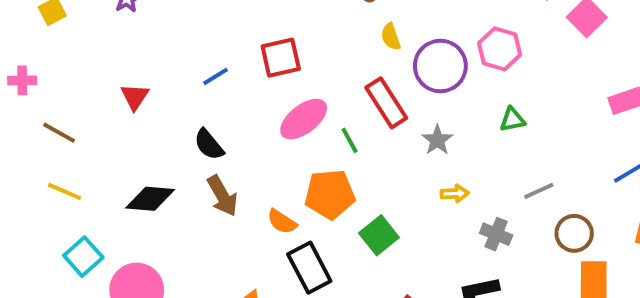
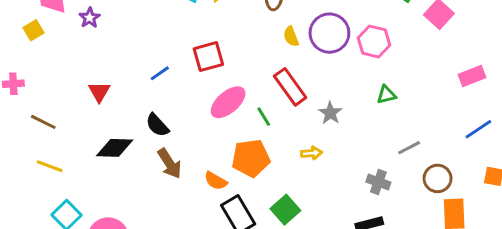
purple circle: (440, 66) -> (329, 33), moved
yellow arrow: (455, 193) -> (311, 153), moved
black diamond: (150, 199) -> (115, 148), moved
green square: (379, 235) -> (285, 210), moved

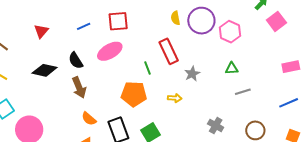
pink ellipse: (228, 102) -> (110, 51), moved
gray line: (409, 148) -> (243, 92), moved
orange semicircle: (216, 181) -> (89, 119), moved

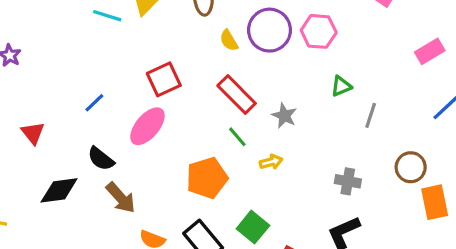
red square: (118, 21) -> (164, 79), moved
green line: (147, 68) -> (237, 137), moved
gray line: (243, 92) -> (371, 115), turned -35

